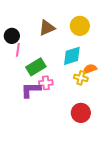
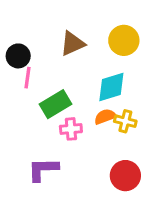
orange semicircle: (90, 69) -> (105, 117), moved
purple L-shape: (31, 90) -> (43, 169), moved

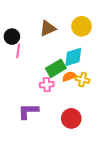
green rectangle: (55, 104) -> (56, 68), moved
red circle: (125, 176) -> (71, 118), moved

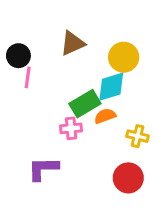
yellow circle: (82, 26) -> (124, 57), moved
yellow cross: (83, 80) -> (138, 136), moved
red circle: (71, 118) -> (128, 178), moved

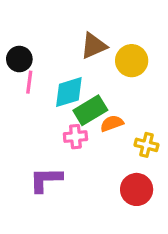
brown triangle: (73, 43) -> (94, 46), moved
cyan diamond: (111, 87) -> (69, 92), moved

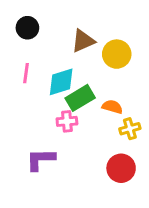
black circle: (19, 59) -> (27, 28), moved
orange semicircle: (112, 123) -> (112, 107), moved, turned 36
yellow cross: (146, 145) -> (130, 129), turned -30

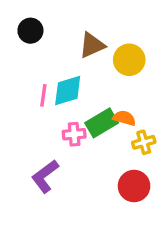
pink line: (26, 73) -> (43, 95), moved
green rectangle: (80, 98) -> (102, 123), moved
purple L-shape: (41, 159) -> (45, 176), turned -36

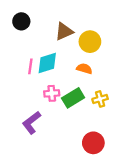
orange semicircle: (124, 118) -> (84, 69), moved
green rectangle: (102, 123) -> (73, 98), moved
red circle: (134, 186) -> (93, 143), moved

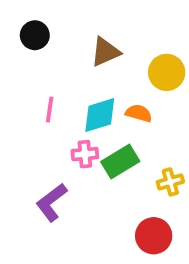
yellow circle: (90, 42) -> (167, 72), moved
cyan diamond: (47, 63) -> (100, 115), moved
yellow cross: (100, 99) -> (170, 182), moved

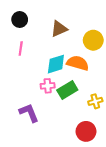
pink line: (50, 109) -> (21, 49), moved
orange semicircle: (139, 113) -> (78, 63), size x1.5
purple L-shape: (51, 202) -> (29, 113), turned 105

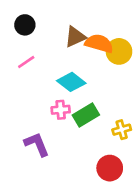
pink line: (21, 49) -> (26, 62), turned 48
orange semicircle: (78, 63) -> (99, 43), moved
cyan diamond: (56, 64) -> (71, 82), turned 55

